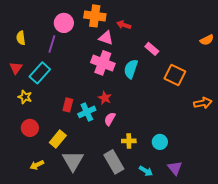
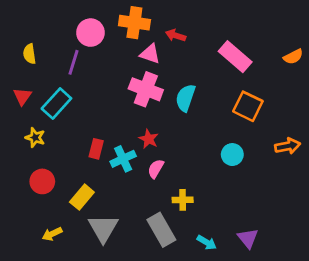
pink rectangle: (152, 49) -> (235, 57), moved, size x1.6
cyan circle: (160, 142) -> (232, 155), moved

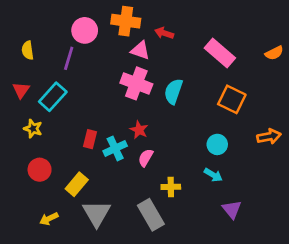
purple triangle: (248, 238) -> (232, 209), moved
cyan arrow: (207, 242) -> (213, 175), moved

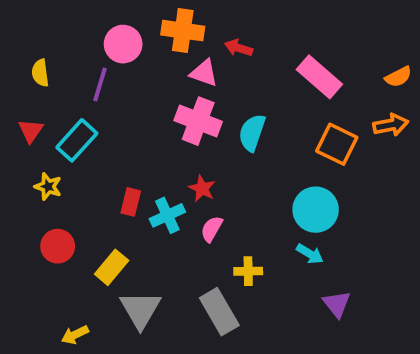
orange arrow: (269, 137) -> (391, 125), moved
cyan circle: (217, 144) -> (316, 210), size x1.5
yellow arrow: (49, 219) -> (75, 335), moved

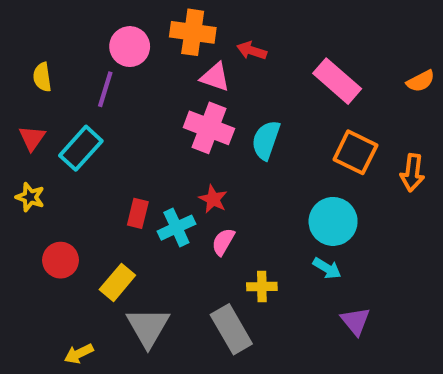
orange arrow: (391, 125) -> (412, 173), moved, turned 108
yellow star: (48, 187) -> (30, 197), moved

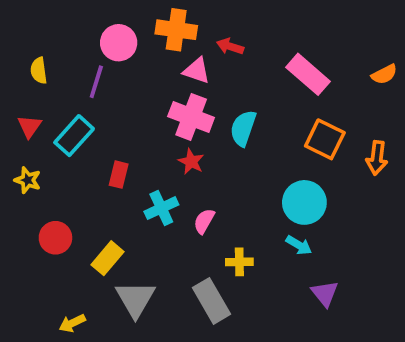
red star: (213, 199) -> (191, 162), moved
red rectangle: (138, 213) -> (119, 175), moved

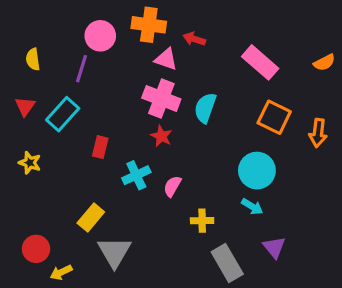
yellow star: (28, 180) -> (30, 163), moved
red circle: (55, 238) -> (36, 249), moved
gray rectangle: (212, 301) -> (227, 263), moved

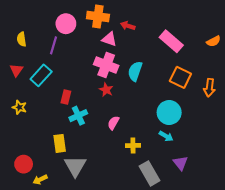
cyan cross: (136, 175) -> (78, 116), moved
yellow rectangle: (91, 218) -> (60, 143), turned -48

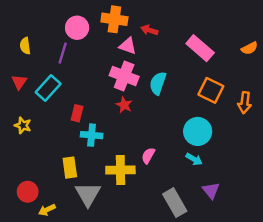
cyan cross: (78, 116) -> (92, 135), turned 30
pink semicircle: (113, 123) -> (148, 156), moved
yellow cross: (133, 146) -> (120, 170), moved, size x1.6

